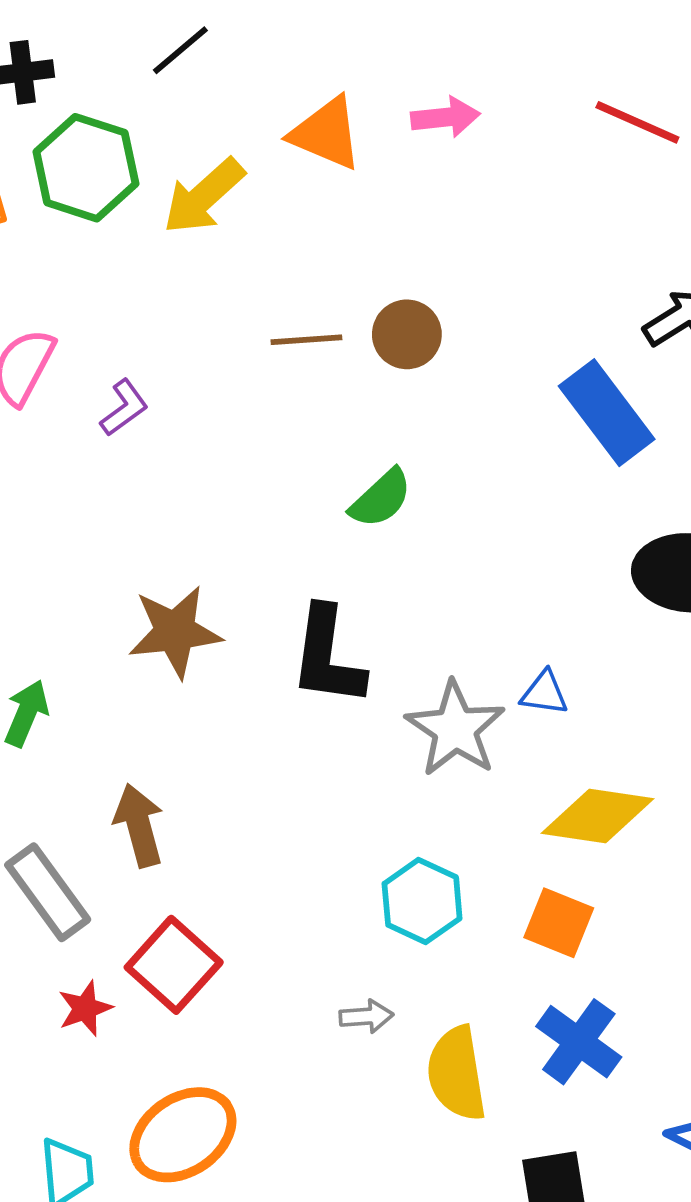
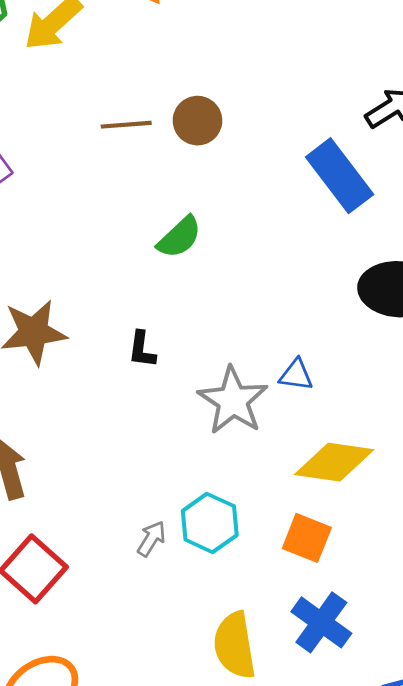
black L-shape: (327, 656) -> (142, 349), size x0.5
gray arrow: (366, 1016) -> (151, 539), moved, turned -54

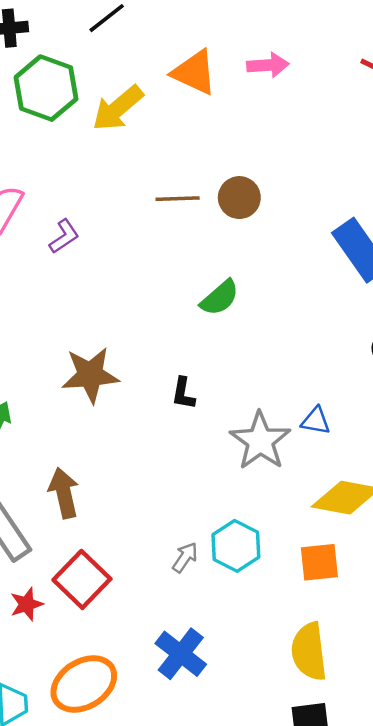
orange square: (307, 538) -> (319, 562), turned -30
blue cross: (321, 622) -> (181, 654), moved
yellow semicircle: (235, 645) -> (309, 652), moved

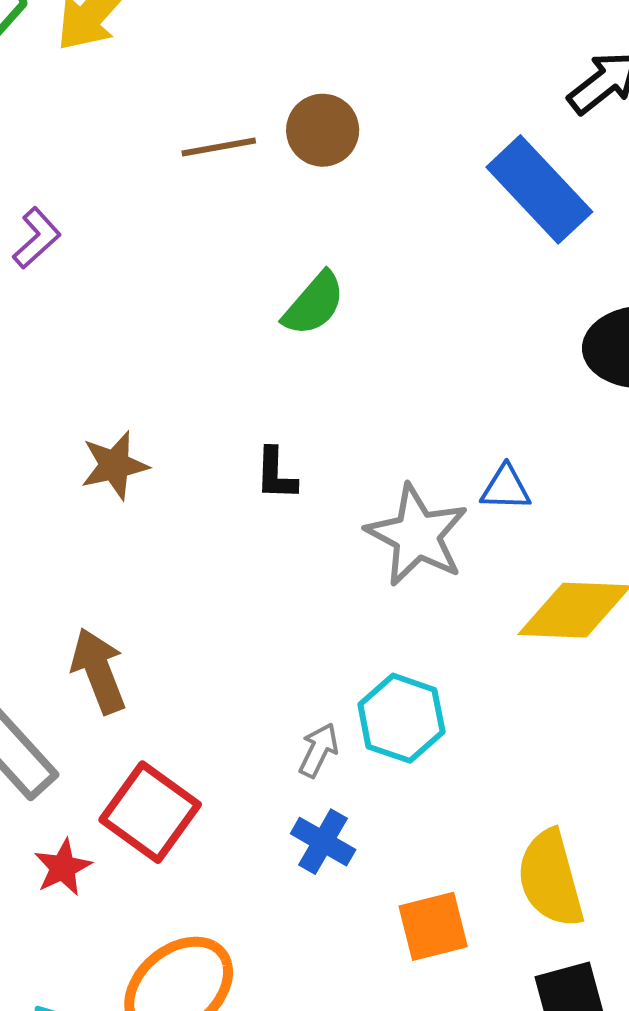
brown star: (90, 375) -> (114, 465), size x0.7
orange square: (319, 562) -> (433, 926), moved
blue cross: (181, 654) -> (323, 842), moved, size x0.7

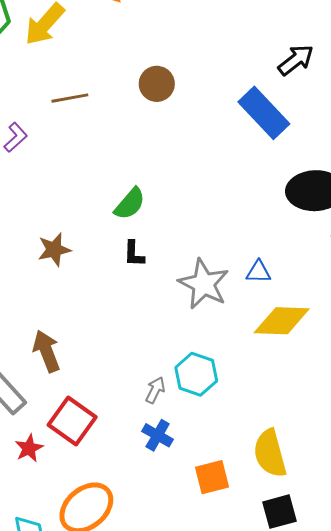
brown line: (219, 147) -> (70, 98), moved
green semicircle: (314, 304) -> (130, 204), moved
blue triangle: (506, 488) -> (258, 272), moved

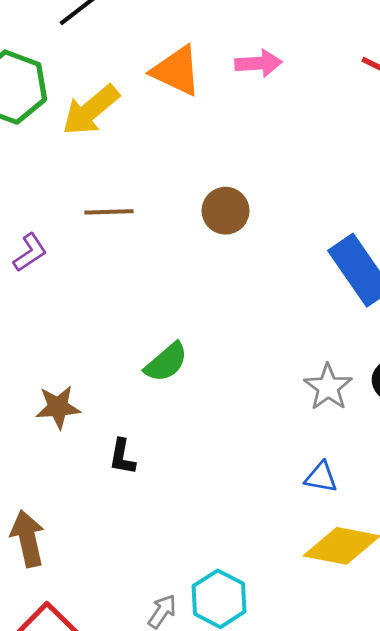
black L-shape: (134, 254) -> (122, 457), moved
gray star: (204, 284) -> (328, 387), moved, size x0.7

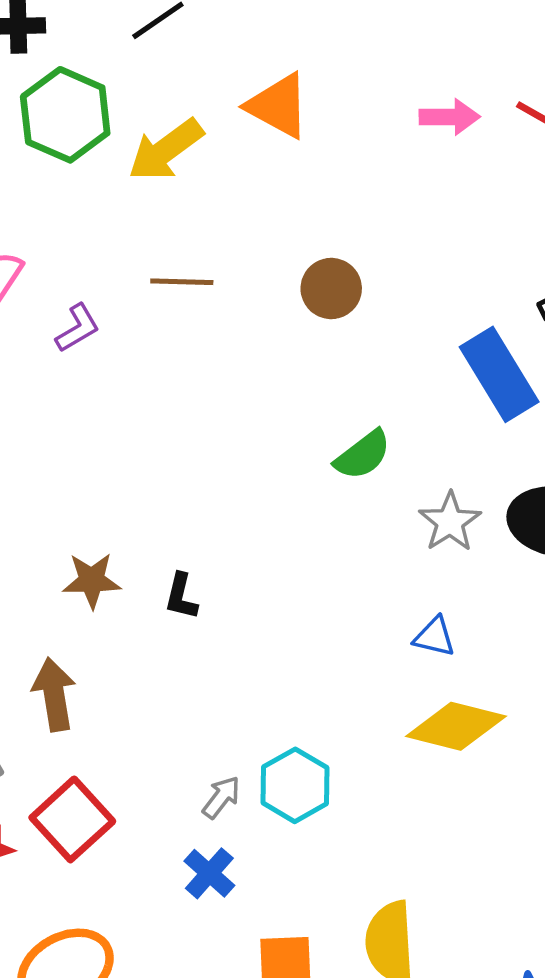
pink arrow: (258, 63) -> (450, 117), moved
green semicircle: (166, 362) -> (363, 455), moved
brown star: (58, 407) -> (92, 580), moved

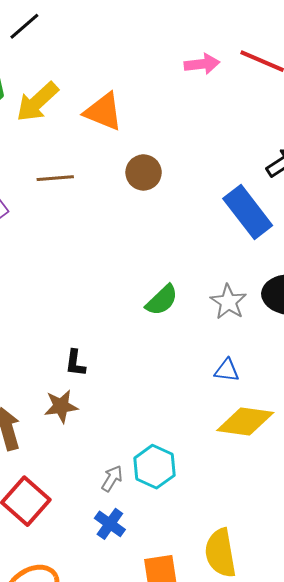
orange triangle: (278, 106) -> (103, 112), moved
green semicircle: (363, 455) -> (162, 300), moved
brown star: (92, 580) -> (61, 406), moved

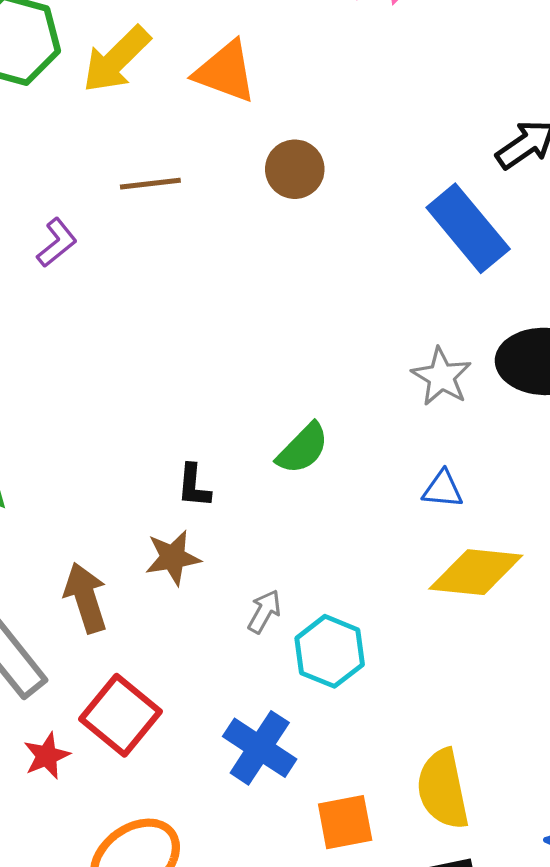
green semicircle: (162, 300) -> (303, 448), moved
gray arrow: (112, 478) -> (264, 611), moved
blue cross: (110, 524) -> (260, 748), size x1.4

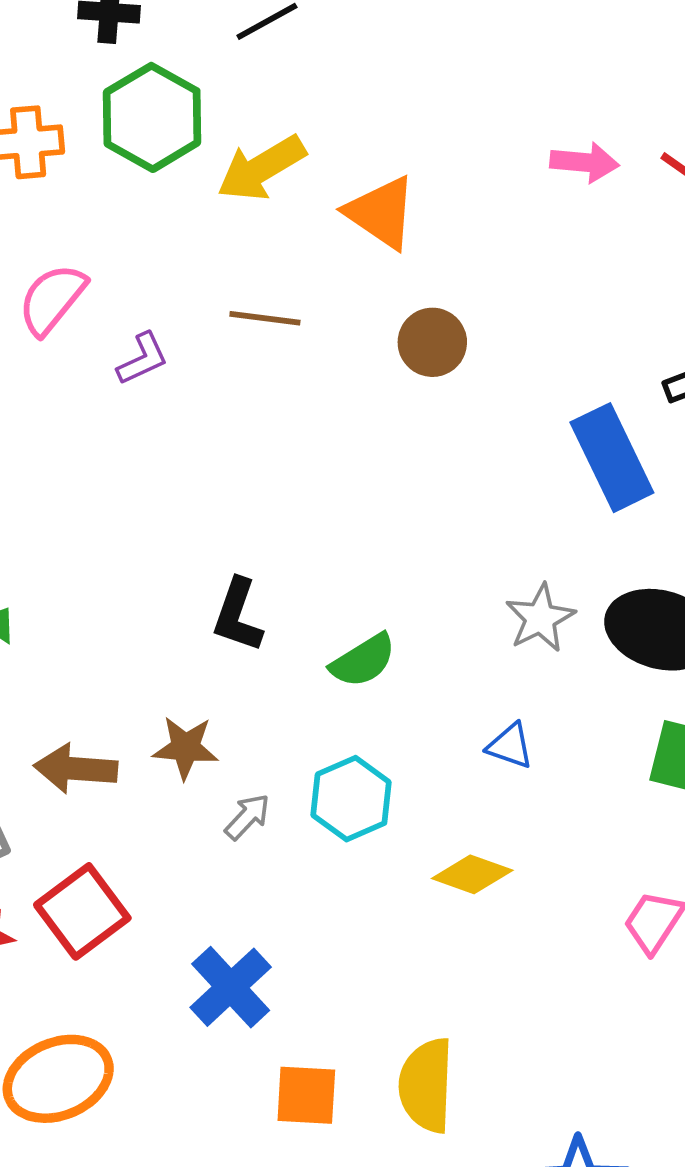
black L-shape: (194, 486) -> (238, 615), moved, size x1.4
yellow diamond: (476, 572) -> (472, 874), moved, size x0.7
brown arrow: (86, 598) -> (76, 769), turned -82
gray arrow: (264, 611) -> (247, 817), moved
cyan hexagon: (330, 651) -> (351, 799), moved

